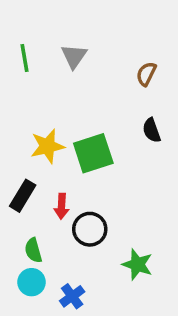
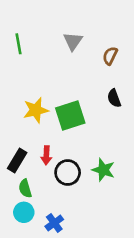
gray triangle: (74, 56) -> (73, 41), moved
black rectangle: (23, 196) -> (17, 161), moved
green star: (137, 264) -> (103, 170), moved

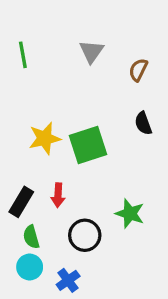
black circle: (68, 173) -> (85, 235), moved

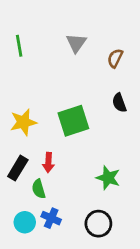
yellow star: (45, 138) -> (23, 122), moved
black circle: (85, 235) -> (98, 224), moved
green semicircle: (31, 237) -> (39, 189), moved
blue cross: (68, 280) -> (51, 218), moved, turned -30

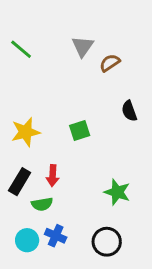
green line: (19, 46) -> (21, 49), turned -40
brown semicircle: (115, 58) -> (110, 63), moved, turned 30
green square: (73, 121) -> (80, 130), size x0.6
green semicircle: (39, 189) -> (42, 204), turned -84

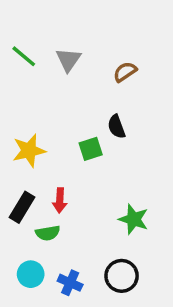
gray triangle: (83, 46) -> (68, 60), moved
black semicircle: (129, 111) -> (116, 127), moved
blue cross: (56, 236) -> (70, 283), moved

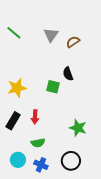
gray triangle: (68, 60) -> (51, 35), moved
green square: (91, 149) -> (53, 87), turned 32
green semicircle: (48, 233) -> (38, 143), moved

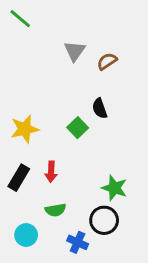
green line: (14, 33) -> (20, 19), moved
green square: (53, 87) -> (78, 128), turned 32
black circle: (71, 161) -> (104, 220), moved
blue cross: (41, 165) -> (78, 242), moved

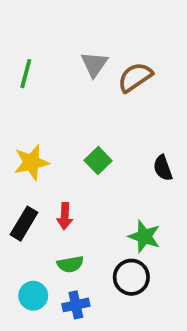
green line: (20, 19) -> (26, 74), moved, turned 65
brown semicircle: (107, 61) -> (135, 77), size x1.4
black semicircle: (100, 108) -> (163, 168), moved
blue cross: (78, 242) -> (76, 305), moved, turned -36

